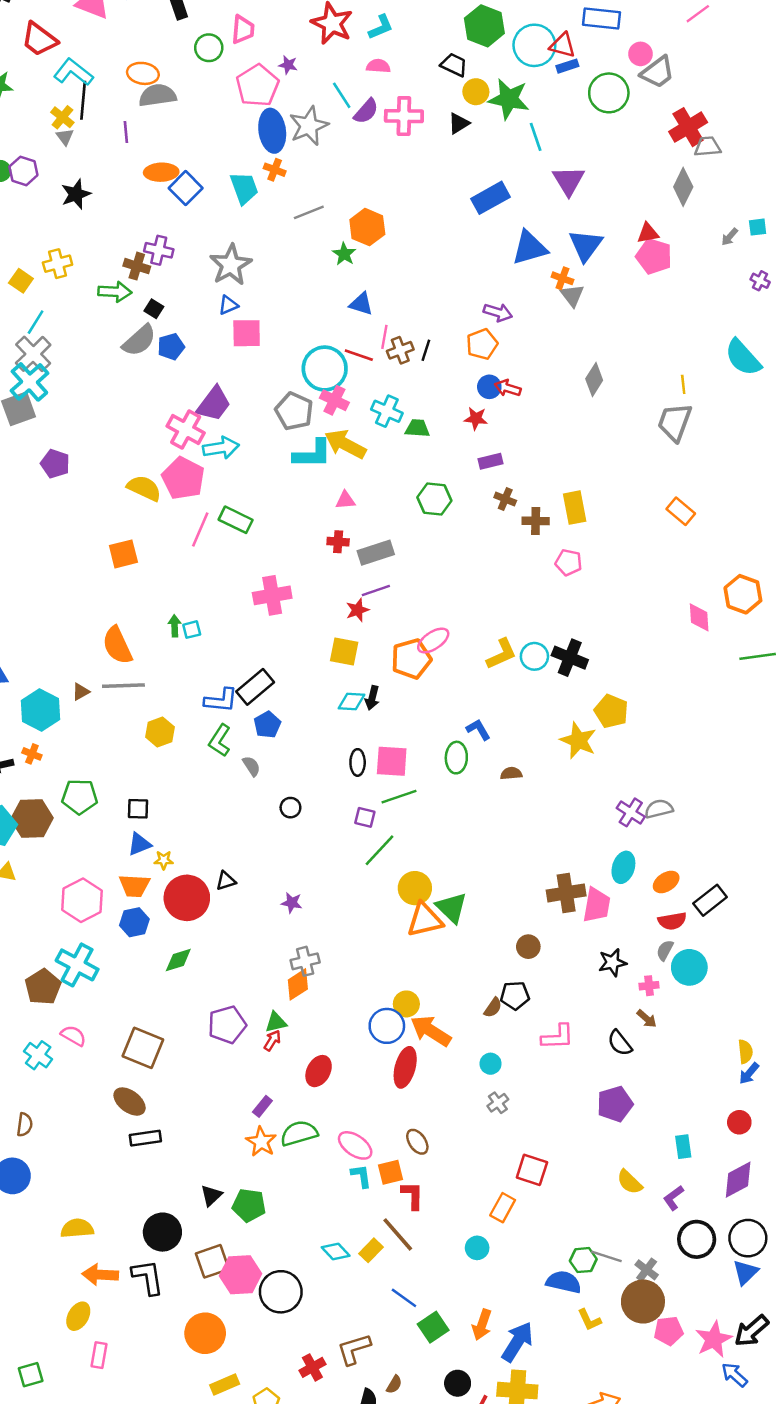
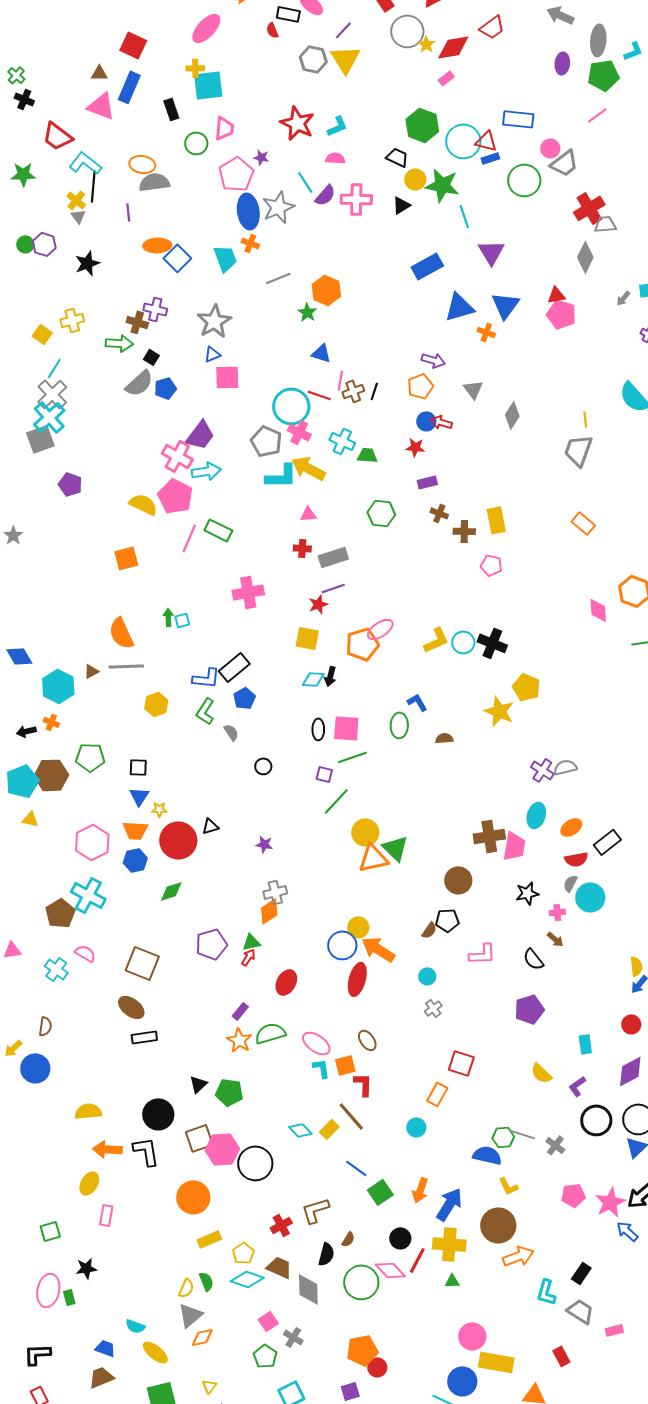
gray triangle: (572, 295) -> (473, 389), moved
blue triangle: (139, 844) -> (139, 796), turned -35
brown circle: (528, 947) -> (458, 880), size x1.4
brown circle: (643, 1302) -> (498, 1225), moved

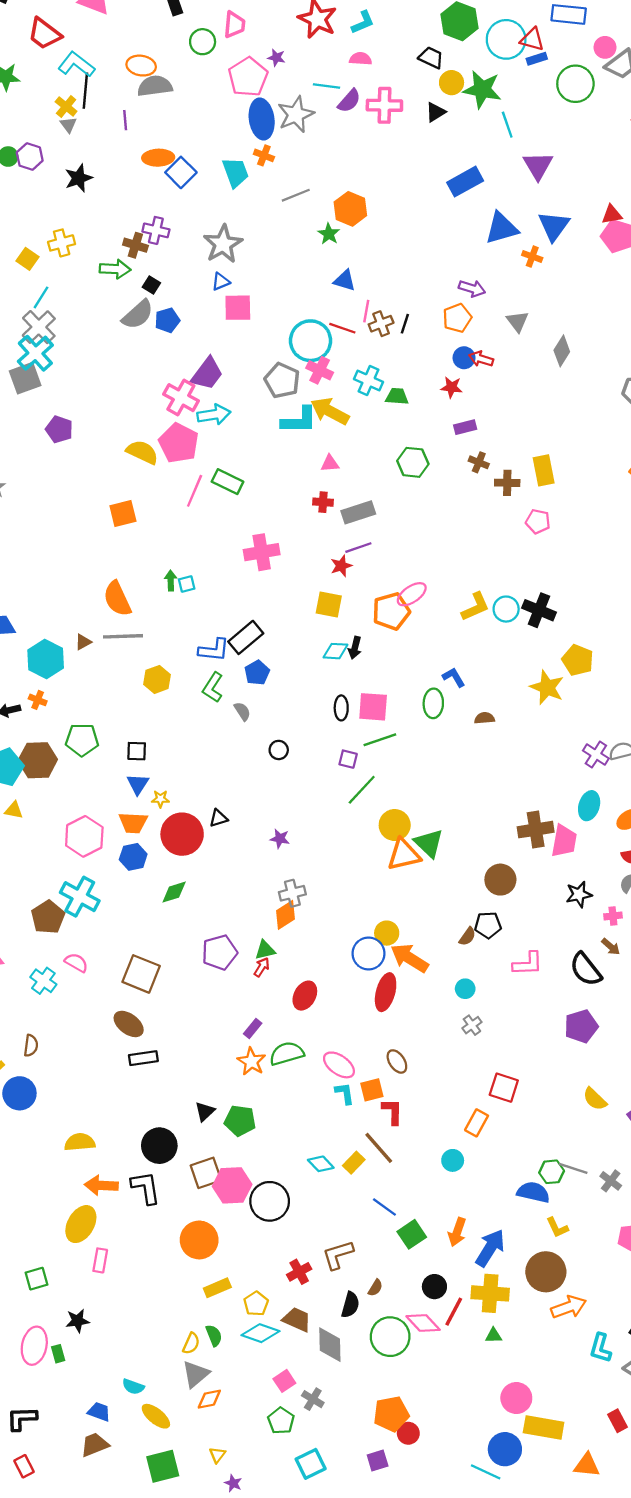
cyan line: (305, 182) -> (326, 86), turned -50
black semicircle: (533, 959) -> (586, 969), size x1.4
yellow ellipse: (89, 1183) -> (81, 1224), size x1.4

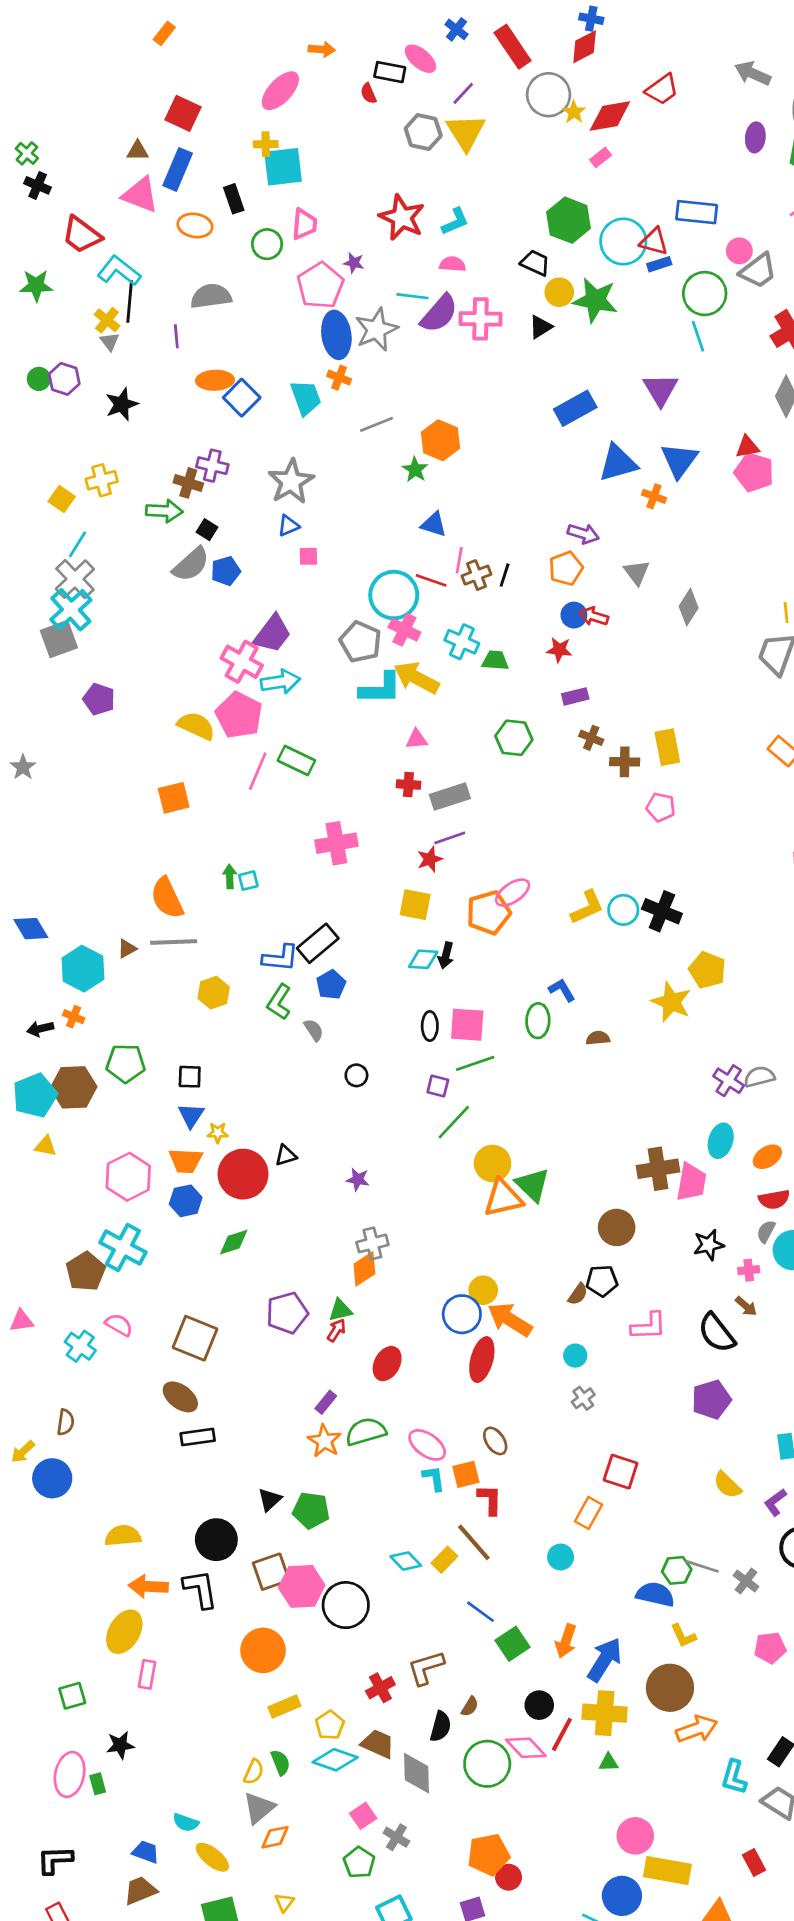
orange ellipse: (141, 66) -> (195, 225), moved
purple semicircle: (349, 101) -> (439, 314), size x1.4
cyan line: (507, 125) -> (698, 336), moved
pink square: (238, 308) -> (308, 556), size x0.6

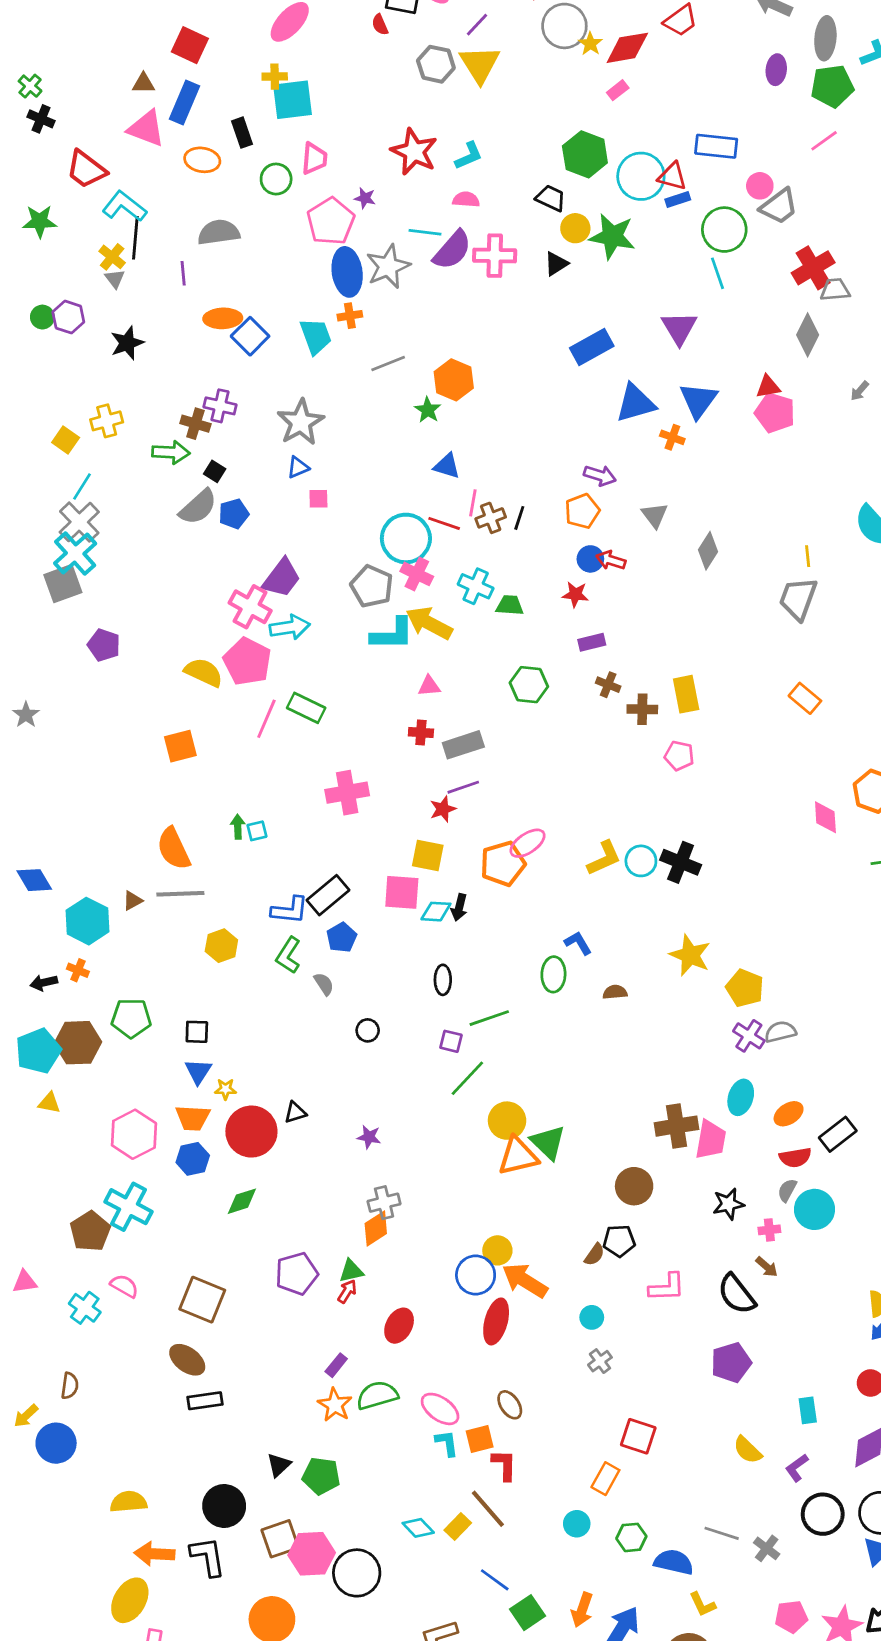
orange cross: (339, 378) -> (350, 316), turned -30
yellow pentagon: (707, 970) -> (745, 988), moved
pink square: (467, 1025) -> (402, 892), moved
green hexagon: (677, 1570) -> (631, 1537), moved

